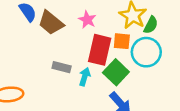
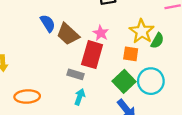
red rectangle: (100, 50) -> (92, 55), moved
cyan circle: (146, 52) -> (151, 81), moved
cyan arrow: (85, 77) -> (80, 97), moved

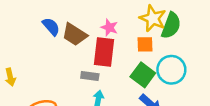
green semicircle: (157, 41) -> (171, 26), size x1.5

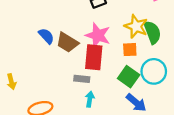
green semicircle: (171, 26) -> (152, 32), turned -40
pink star: (109, 27) -> (98, 35), size x1.6

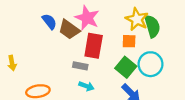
pink star: (98, 35) -> (87, 18), moved
cyan arrow: (90, 99) -> (86, 86), turned 96

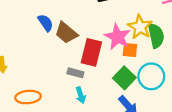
pink star: (87, 18) -> (117, 37), moved
cyan arrow: (86, 86) -> (81, 95), turned 48

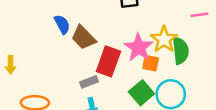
gray rectangle: (75, 73) -> (89, 82), turned -42

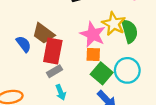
blue semicircle: (62, 24) -> (24, 44), moved
red rectangle: (108, 61) -> (53, 51), moved
orange square: (151, 63) -> (93, 55), moved

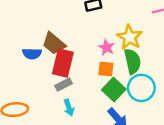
green semicircle: (130, 31) -> (132, 61), moved
pink star: (93, 34) -> (106, 47), size x0.6
blue semicircle: (24, 44) -> (32, 54), turned 126

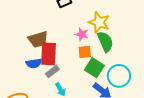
brown trapezoid: (54, 43) -> (38, 39), turned -45
blue semicircle: (32, 54) -> (34, 63), moved
cyan circle: (141, 88) -> (119, 76), moved

